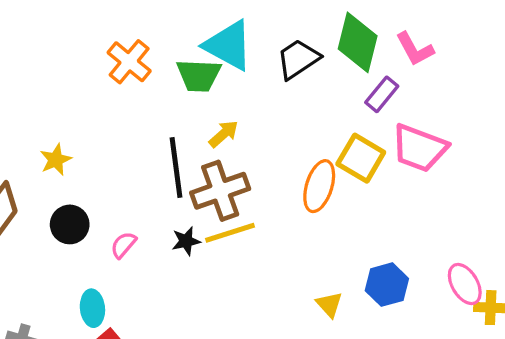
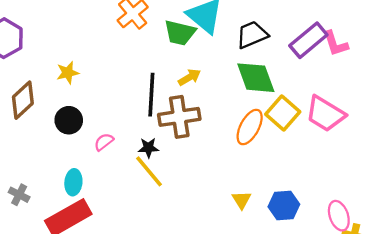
green diamond: (358, 42) -> (256, 78), moved, turned -45
purple rectangle: (382, 94) -> (308, 40), moved, size x1.5
yellow line: (230, 233) -> (149, 171), moved, turned 57
yellow triangle: (329, 304) -> (242, 200), moved

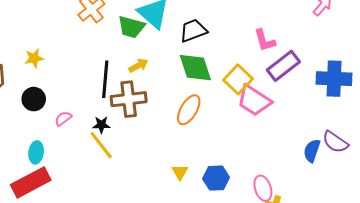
purple rectangle: (308, 40) -> (283, 66), moved
yellow square: (283, 113) -> (238, 79), moved

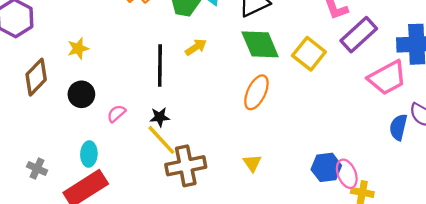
brown cross: (129, 99) -> (186, 166), moved
pink trapezoid: (254, 101) -> (387, 78), moved, turned -57
blue hexagon: (216, 178) -> (326, 167), moved

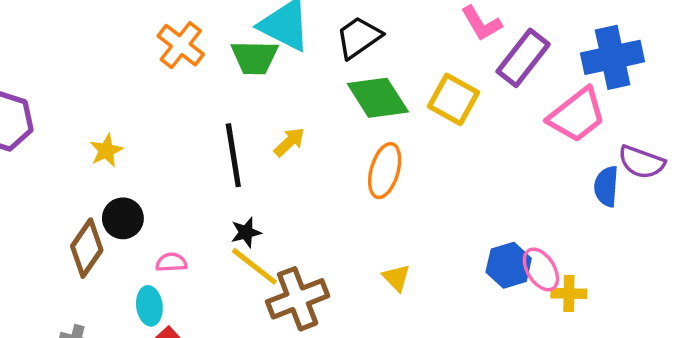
yellow arrow: (196, 47) -> (289, 142), moved
brown diamond: (36, 77) -> (87, 248), moved
pink semicircle: (116, 114) -> (171, 262), moved, turned 48

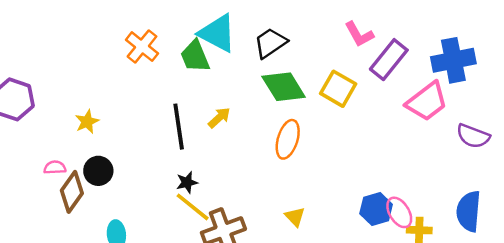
green trapezoid: (254, 57) -> (195, 56), turned 66
blue semicircle: (606, 186) -> (469, 211), moved, size x1.4
pink semicircle: (171, 262) -> (55, 167), moved

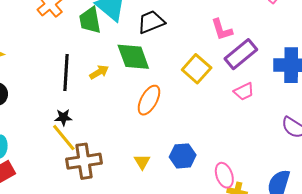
green diamond: (284, 87) -> (133, 57), moved
pink trapezoid: (427, 102) -> (244, 92), moved, size x0.6
blue hexagon: (376, 209) -> (183, 156), moved

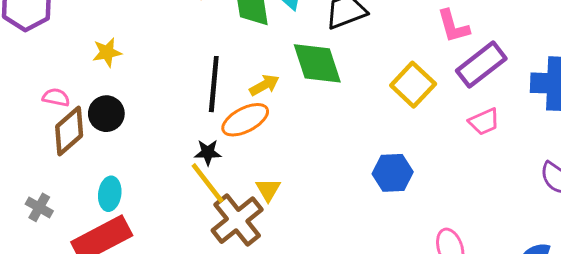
orange ellipse: (149, 100) -> (245, 120), moved, turned 32
blue hexagon: (183, 156) -> (393, 173), moved
brown cross: (84, 161) -> (237, 220), turned -32
yellow triangle: (142, 162) -> (268, 190), moved

